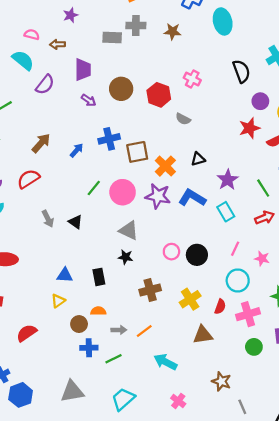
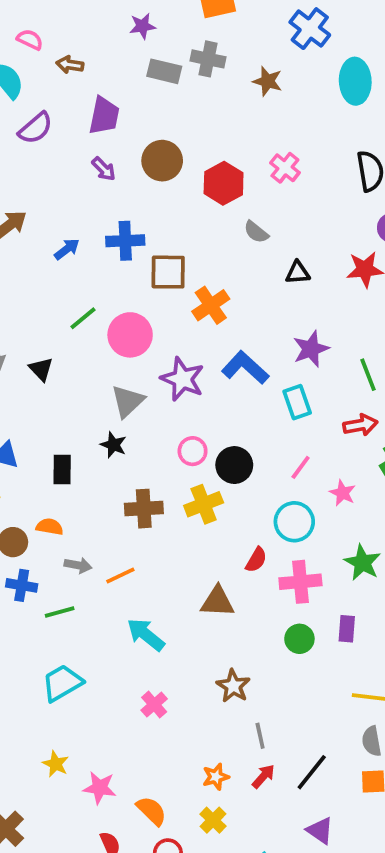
purple star: (70, 15) -> (142, 26), moved
black triangle: (198, 159) -> (298, 273), moved
purple star: (158, 196) -> (182, 379), moved
gray triangle: (129, 230) -> (128, 401), turned 40
yellow cross: (190, 299) -> (204, 504), moved

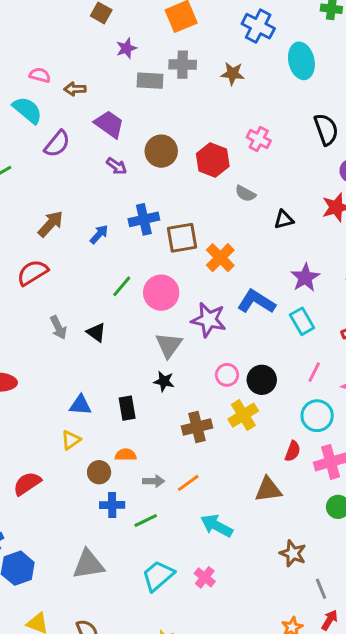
purple trapezoid: (104, 116) -> (109, 124), turned -56
pink cross: (154, 705) -> (205, 577), moved

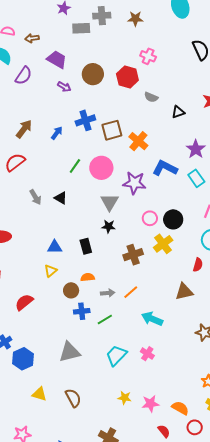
pink cross: (259, 139) -> (148, 56), moved

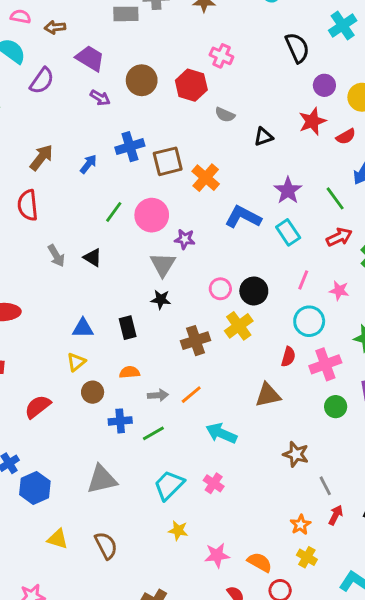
red semicircle: (15, 162) -> (28, 205), turned -60
purple star: (134, 183) -> (185, 239), moved, size x0.6
brown circle: (71, 290) -> (93, 392), moved
yellow star: (125, 398) -> (178, 530), moved

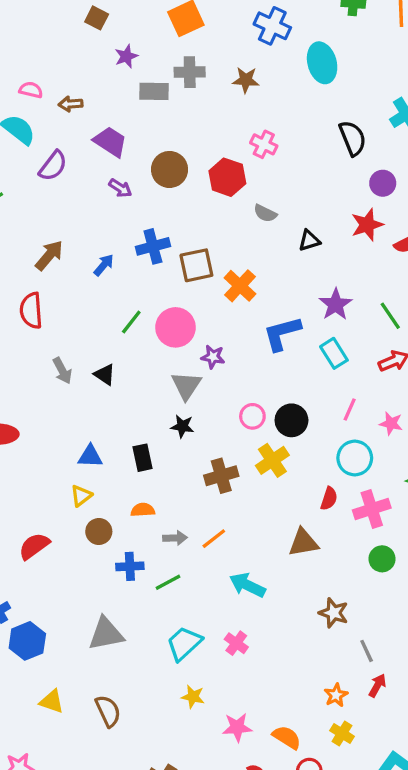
blue L-shape: (243, 217) -> (282, 333), turned -45

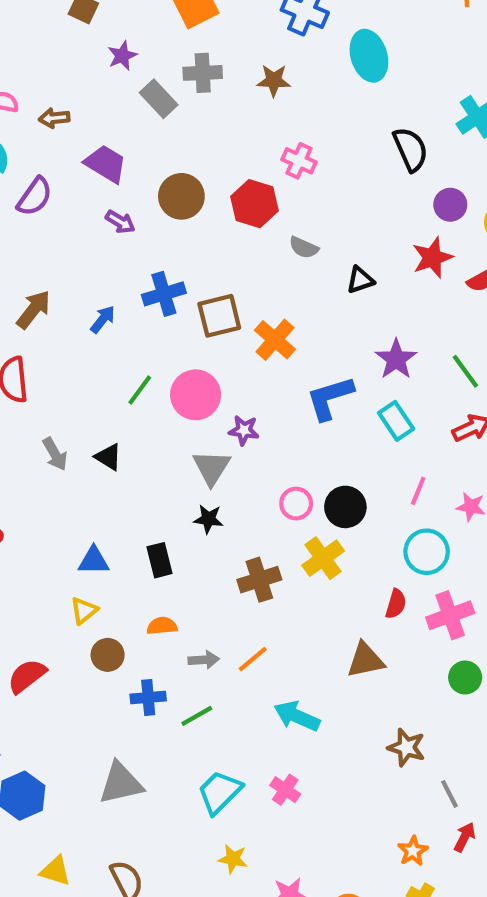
gray rectangle: (154, 91) -> (159, 99), turned 48

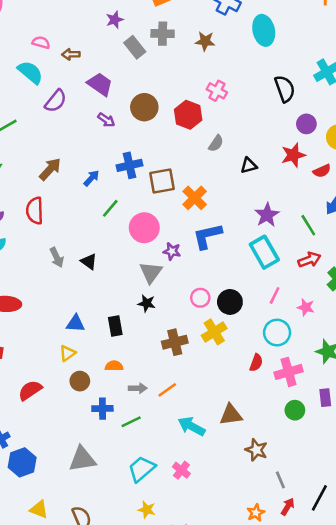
gray semicircle: (304, 248) -> (216, 143), turned -84
green line: (140, 390) -> (110, 208), moved
blue L-shape: (330, 398) -> (207, 236), moved
cyan rectangle: (396, 421) -> (264, 252), size x1.4
brown triangle: (365, 660) -> (231, 415), moved

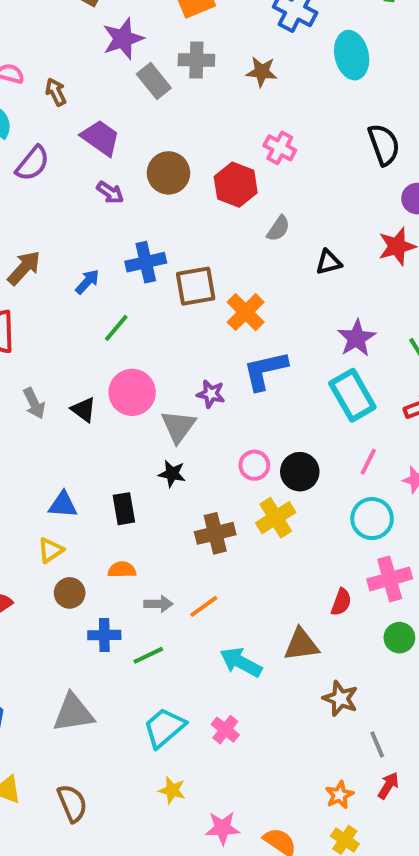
purple star: (115, 20) -> (123, 39), size x1.5
brown arrow: (71, 54) -> (56, 92), turned 66
pink circle: (144, 228) -> (132, 392), moved
red semicircle: (256, 363) -> (341, 602), moved

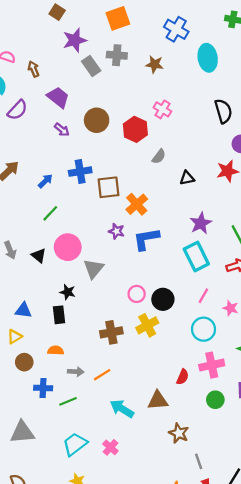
green line: (116, 328) -> (50, 213), moved
purple star: (211, 394) -> (116, 231), moved
black star: (172, 474) -> (68, 292), moved

